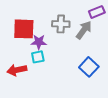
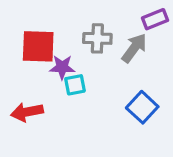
cyan square: (38, 57) -> (75, 85), moved

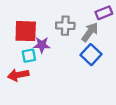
cyan square: (75, 85) -> (29, 56), moved
blue square: (142, 107) -> (91, 55), moved

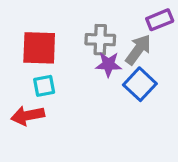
purple star: (42, 45) -> (109, 64), moved

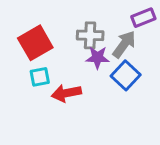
red square: (39, 48) -> (35, 43), turned -32
red arrow: (28, 116) -> (66, 93), moved

